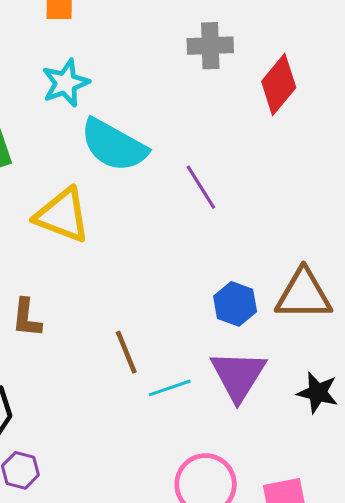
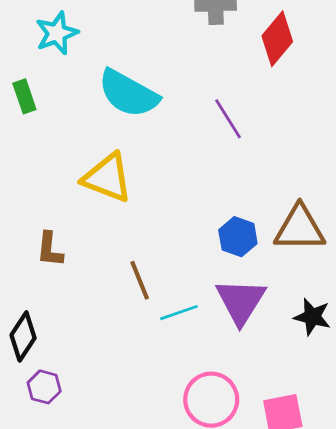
cyan star: (66, 83) -> (57, 33), moved
purple line: (201, 187) -> (228, 119), moved
yellow triangle: (62, 215) -> (107, 178), moved

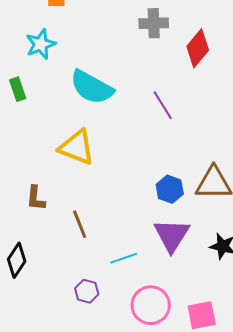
brown line: (140, 280) -> (80, 224), moved
cyan line: (179, 313) -> (124, 258), moved
purple hexagon: (44, 387) -> (87, 291), moved

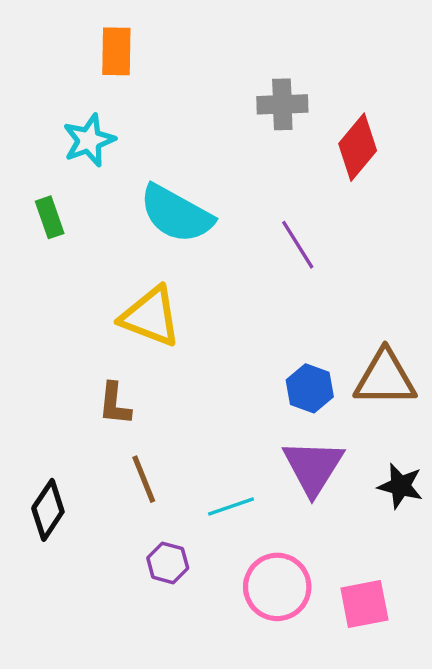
brown L-shape: (36, 198) -> (115, 404), moved
brown line: (80, 224) -> (144, 479), moved

